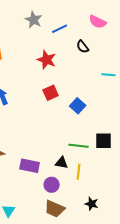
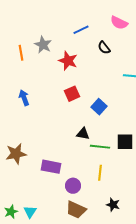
gray star: (34, 20) -> (43, 45), moved
black triangle: (62, 163) -> (83, 134), moved

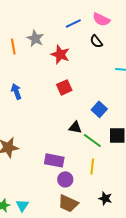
pink semicircle: (119, 23) -> (101, 19), moved
blue square: (99, 107) -> (99, 109), moved
green line: (100, 147) -> (92, 140), turned 30
purple rectangle: (51, 167) -> (54, 160), moved

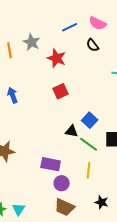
blue square: (99, 109) -> (90, 120), moved

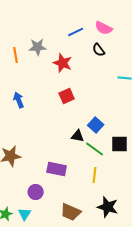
gray star: (32, 42) -> (38, 47), turned -30
purple circle: (62, 183) -> (36, 192), moved
black star: (102, 202) -> (108, 207), size x1.5

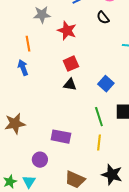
orange line: (16, 55) -> (28, 44), moved
blue square: (96, 125) -> (106, 84), moved
black triangle: (78, 136) -> (70, 85), moved
green line: (95, 149) -> (99, 117), turned 36

